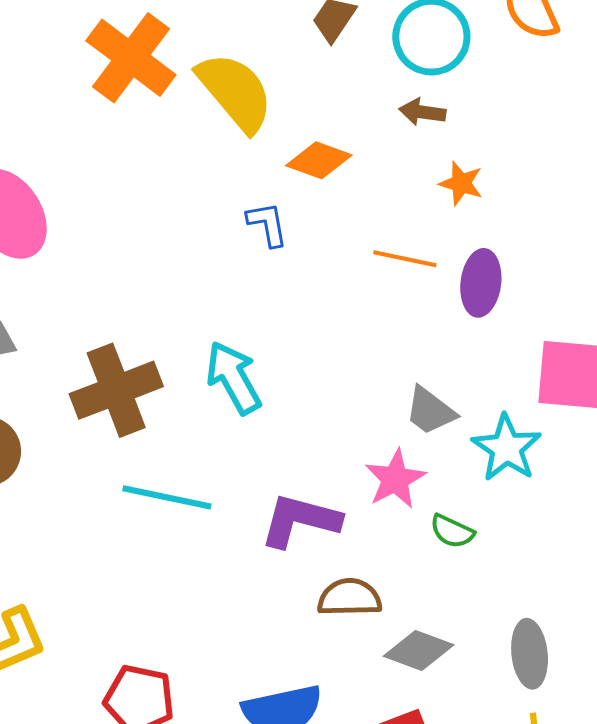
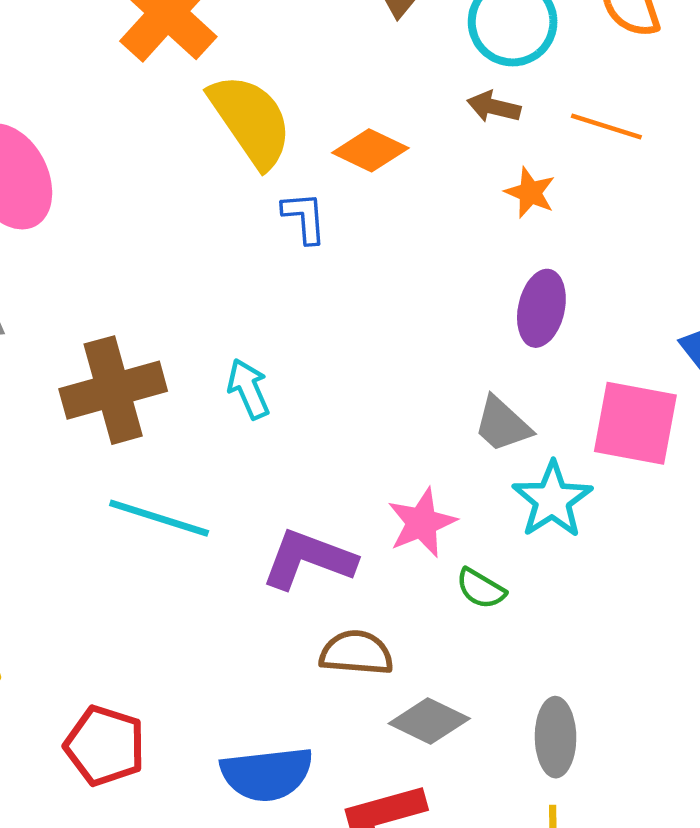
yellow semicircle: (235, 92) -> (251, 120), moved
orange line: (405, 259) -> (606, 127), moved
cyan arrow: (234, 378) -> (249, 389), size x0.7
gray trapezoid: (430, 411) -> (502, 424), moved

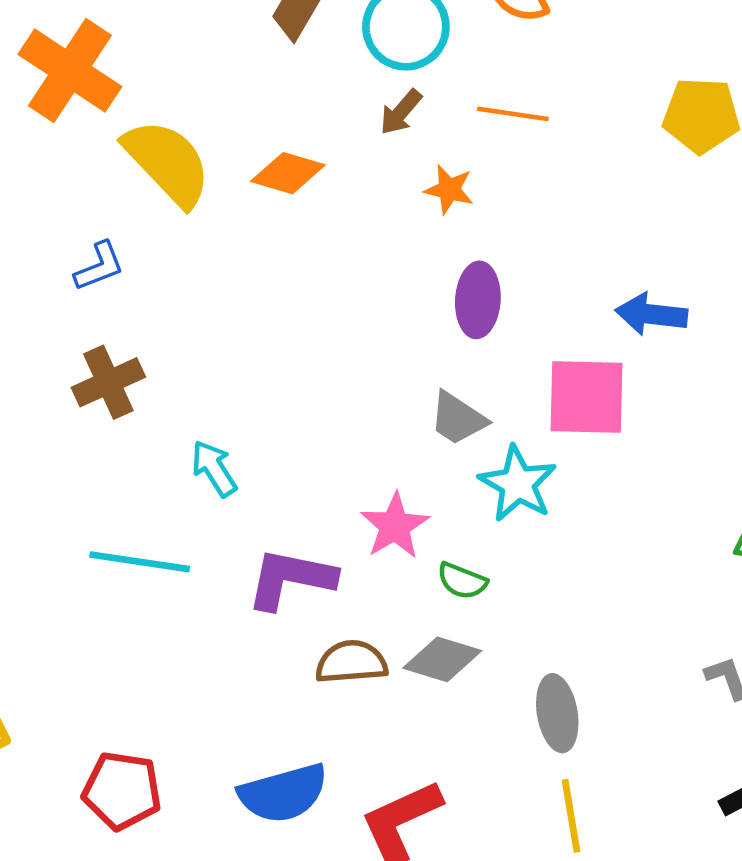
brown arrow: (494, 107) -> (401, 112), turned -54
blue L-shape: (304, 217) -> (99, 266), moved, turned 82
cyan arrow: (249, 389) -> (214, 468), moved
brown cross: (113, 390) -> (108, 382), moved, size x0.7
gray diamond: (429, 721) -> (442, 659), moved

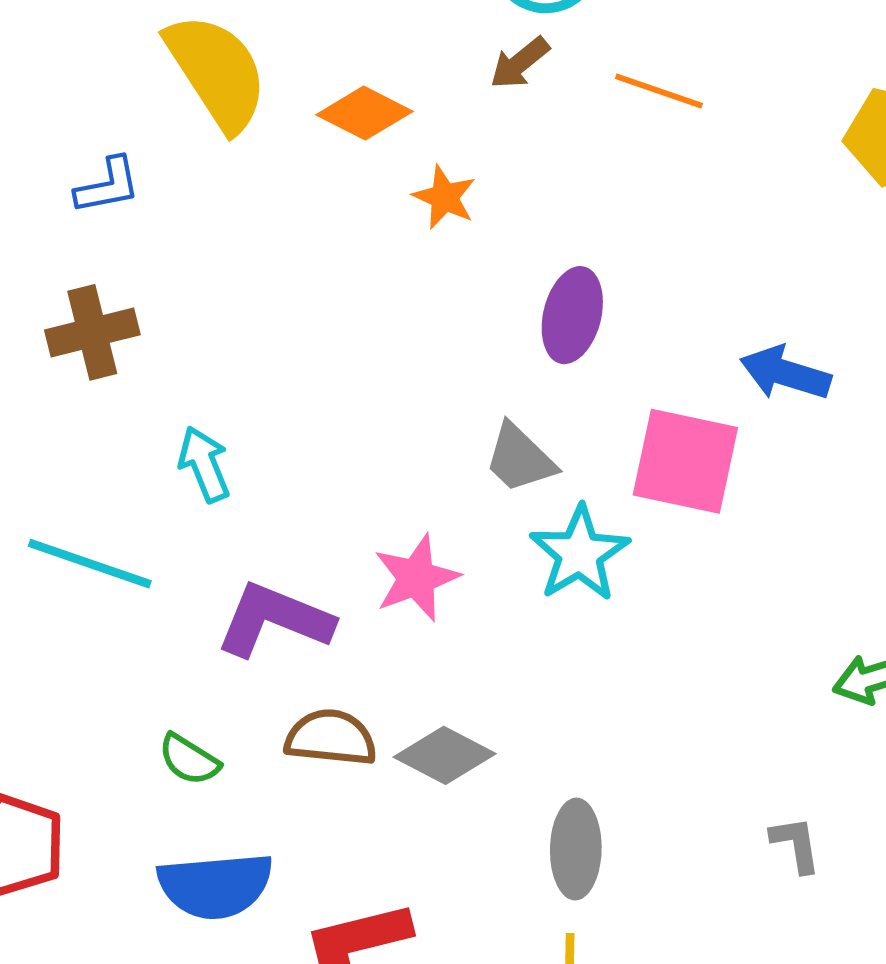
orange star: (449, 190) -> (444, 197), moved
green semicircle: (462, 581) -> (189, 759), moved

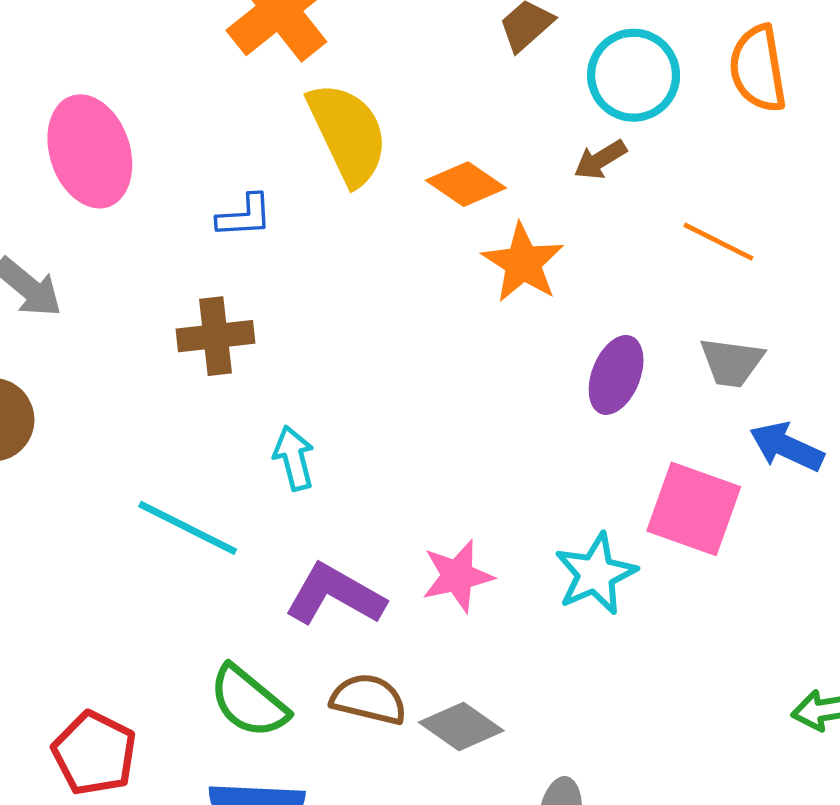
orange line: (659, 91) -> (718, 242), moved
orange star: (444, 197) -> (523, 263), size x1.5
gray trapezoid: (520, 458) -> (732, 362), moved, turned -44
green semicircle: (189, 759) -> (249, 702), size x1.6

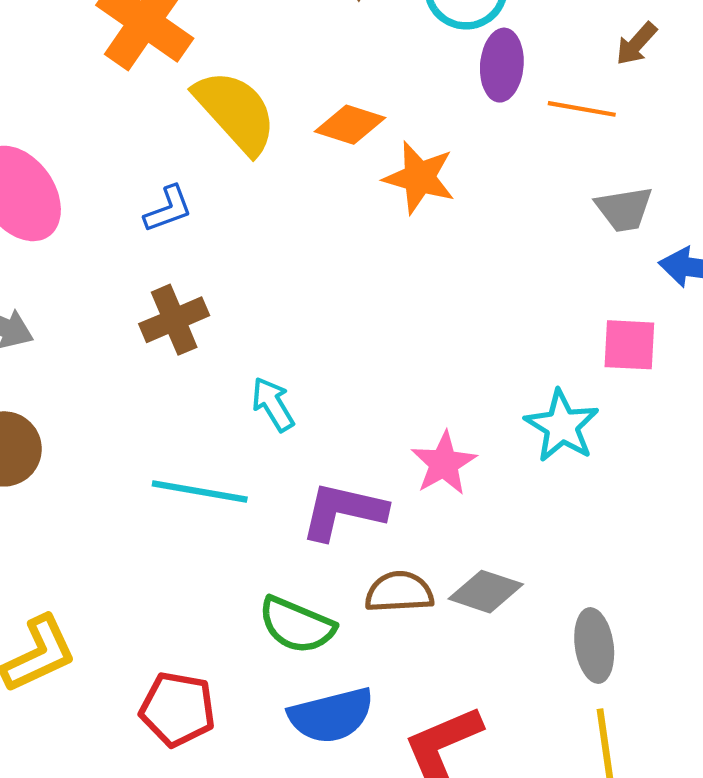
brown arrow: (600, 160) -> (636, 44), moved
purple ellipse: (616, 375) -> (502, 65), moved
pink square: (694, 509) -> (629, 345), size x0.7

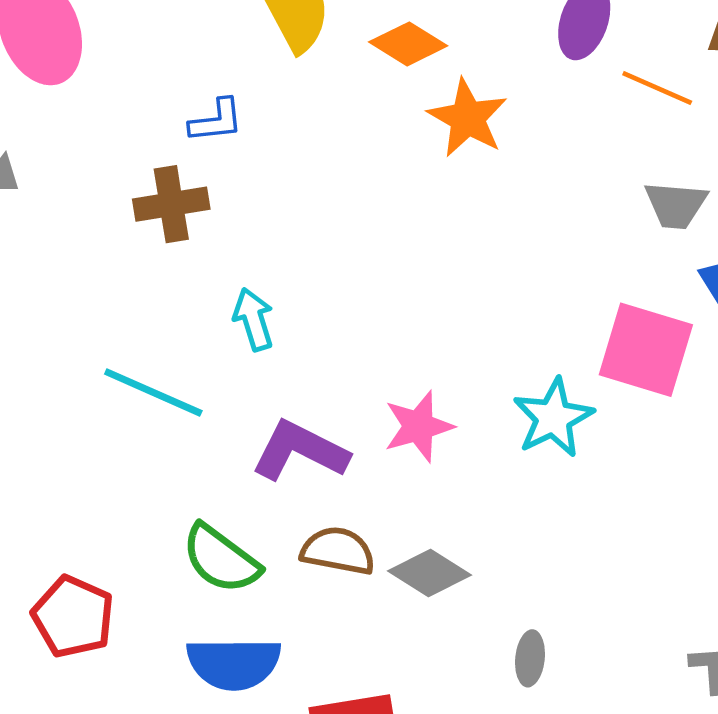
blue L-shape: (168, 209) -> (216, 121), moved
pink square: (629, 345) -> (646, 350), size x1.5
gray ellipse: (594, 646) -> (530, 658), size x0.7

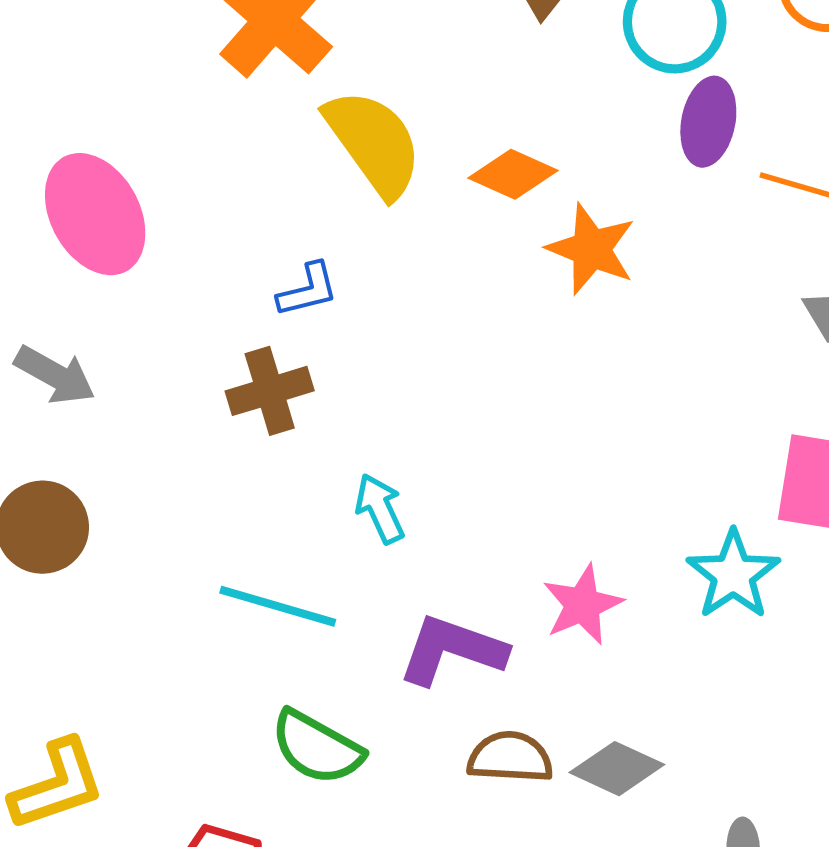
green semicircle: (221, 559) -> (317, 747), moved

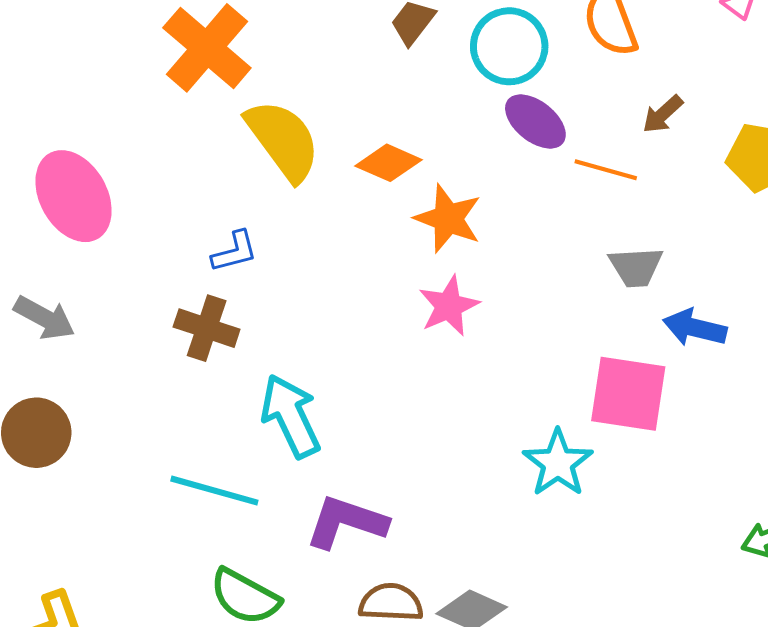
purple ellipse: (708, 122) -> (535, 122), turned -62
brown cross: (270, 391) -> (207, 328), turned 36
cyan arrow: (380, 509) -> (291, 416), size x1.6
pink star: (582, 605) -> (449, 306), moved

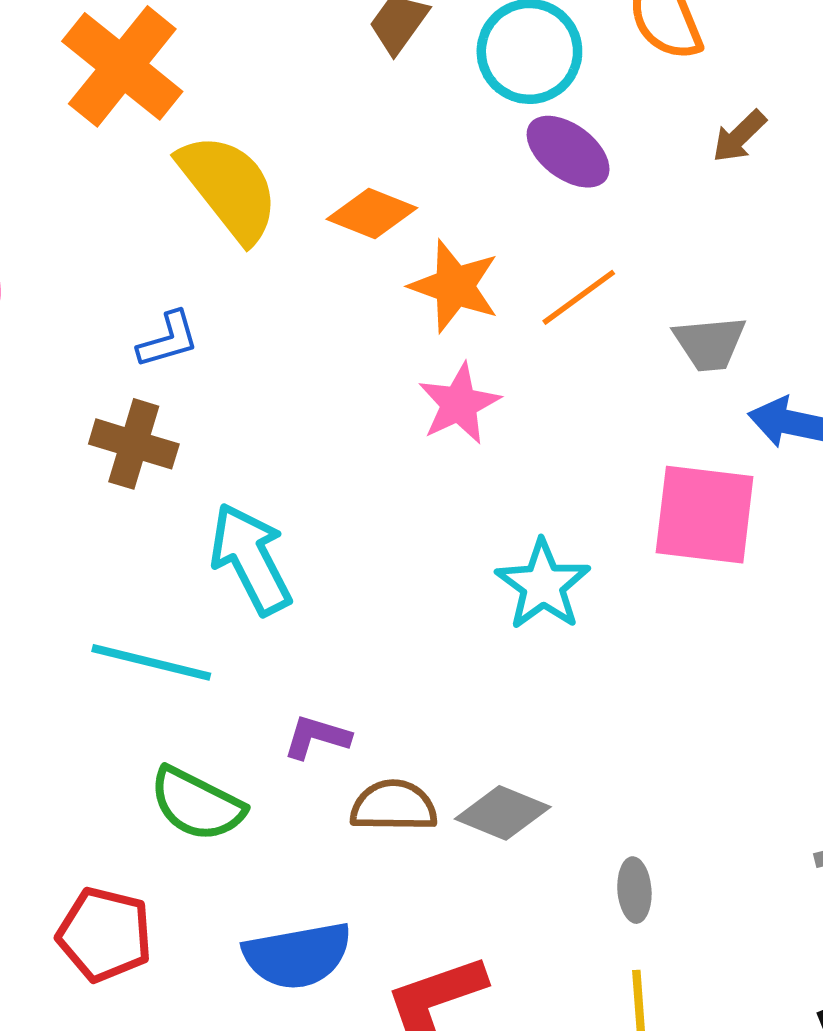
orange line: (606, 170) -> (579, 297), moved, turned -50
cyan star: (558, 463) -> (543, 585), moved
purple L-shape: (346, 522) -> (317, 737), moved, size x0.6

